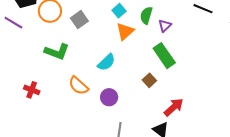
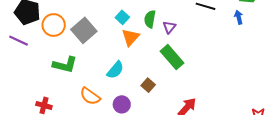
gray square: (79, 20) -> (84, 30), size x1.4
brown square: (149, 80) -> (148, 85), moved

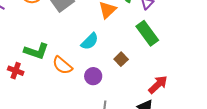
green L-shape: (65, 65) -> (36, 51), moved

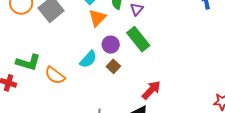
cyan semicircle: (90, 41) -> (88, 59), moved
purple circle: (93, 76) -> (111, 45), moved

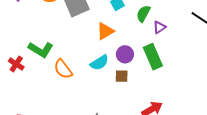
orange triangle: (97, 18) -> (105, 31), moved
brown square: (113, 66) -> (122, 76), turned 32

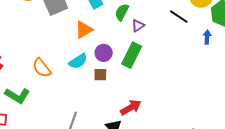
green L-shape: (41, 50) -> (17, 96), moved
green rectangle: (153, 57) -> (132, 55), turned 50

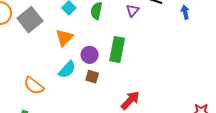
purple triangle: (138, 26) -> (133, 10), moved
brown square: (100, 75) -> (92, 77), turned 32

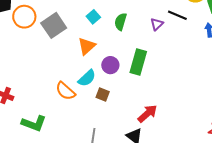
brown square: (92, 77) -> (103, 94), moved
orange semicircle: (34, 86) -> (65, 91), moved

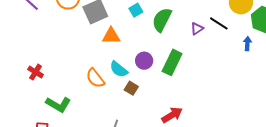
green semicircle: (121, 22) -> (162, 20), size x1.4
orange triangle: (87, 46) -> (111, 36), moved, turned 30
cyan semicircle: (87, 78) -> (119, 69), turned 72

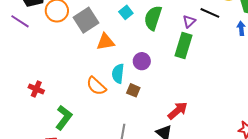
green rectangle: (172, 62) -> (183, 45), moved
cyan semicircle: (119, 69) -> (118, 74), turned 66
green L-shape: (58, 104) -> (64, 118), turned -75

